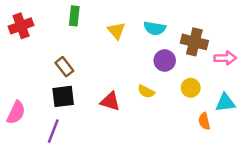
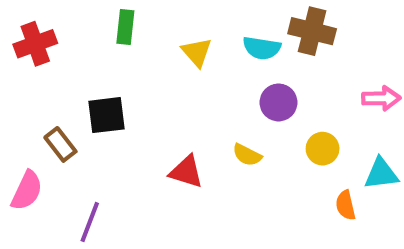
brown cross: (194, 42) -> (312, 31), moved
brown rectangle: (64, 67) -> (60, 144), moved
black square: (63, 96) -> (107, 115), moved

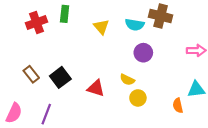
red cross: (35, 44) -> (37, 22), moved
black square: (107, 115) -> (60, 77), moved, turned -30
yellow circle: (323, 149) -> (138, 98), moved
pink semicircle: (27, 191) -> (14, 113), moved

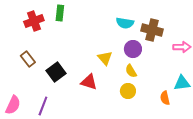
brown cross: (161, 16) -> (152, 30), moved
yellow triangle: (101, 27) -> (105, 58), moved
brown rectangle: (31, 74) -> (28, 59), moved
yellow semicircle: (127, 80) -> (131, 71), moved, turned 32

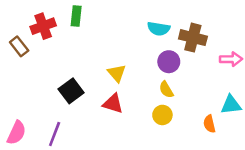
yellow triangle: (105, 58) -> (117, 73), moved
brown rectangle: (28, 59) -> (19, 46), moved

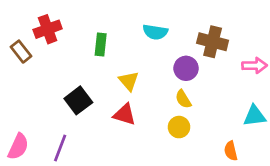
green rectangle: (76, 16) -> (101, 45), moved
cyan semicircle: (159, 29) -> (155, 32), moved
orange semicircle: (209, 124) -> (231, 151), moved

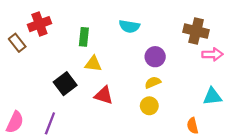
brown cross: (213, 42) -> (196, 31), moved
yellow triangle: (129, 81) -> (93, 64), moved, turned -42
yellow semicircle: (183, 99) -> (153, 82), turned 98

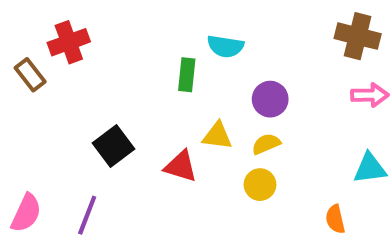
brown cross: (196, 31) -> (358, 36), moved
green rectangle: (84, 37) -> (187, 75), moved
yellow triangle: (93, 64) -> (217, 136), moved

